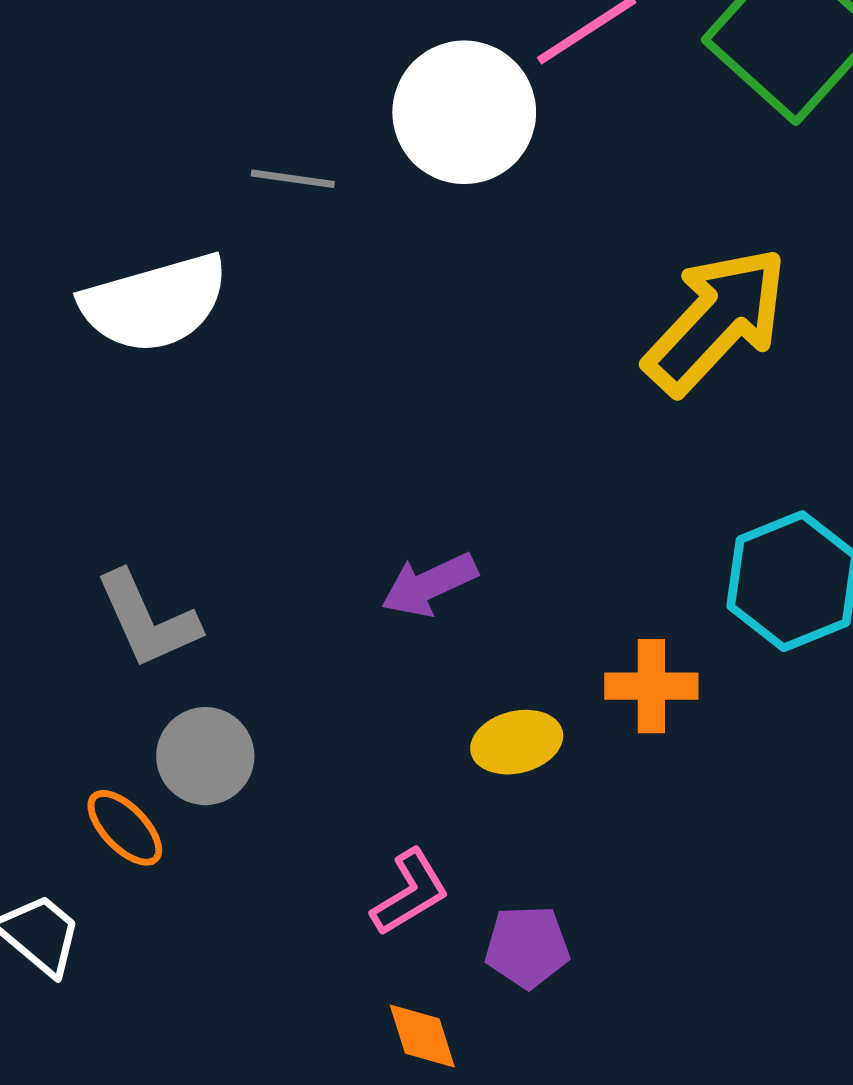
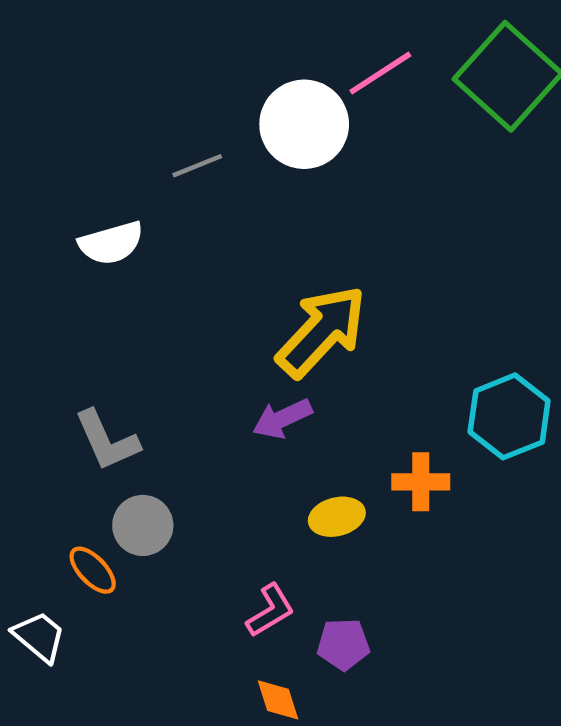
gray line: (293, 179) -> (197, 166), turned -30
white semicircle: (155, 303) -> (111, 243), size x0.7
yellow arrow: (716, 320) -> (322, 331), moved

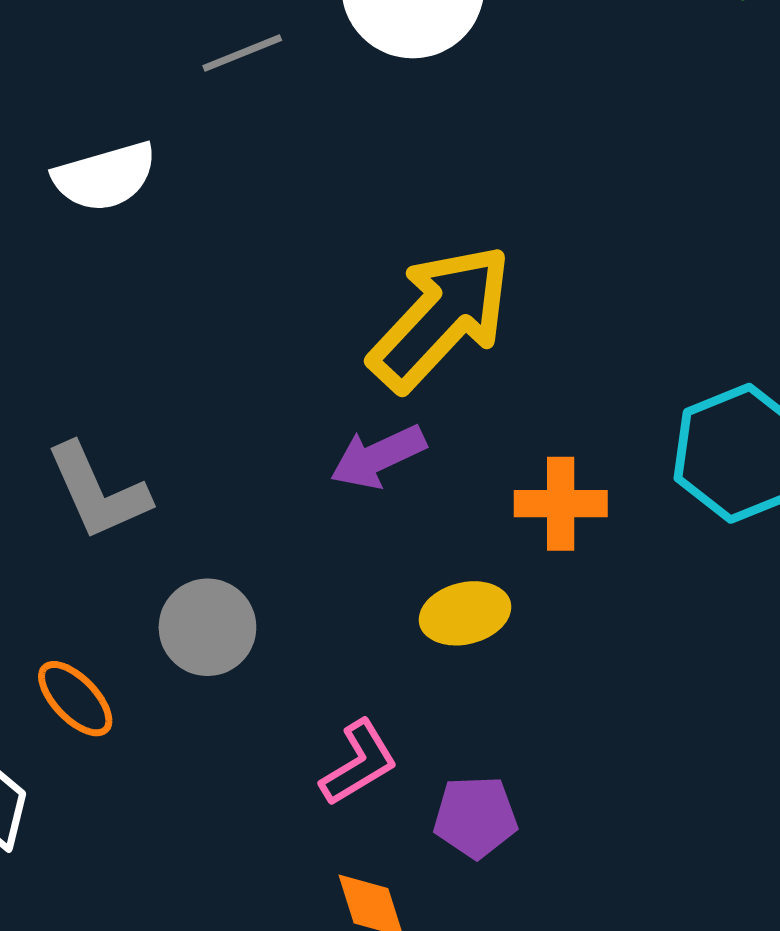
orange cross: (421, 482) -> (561, 504), moved
gray circle: (143, 525) -> (207, 627), moved

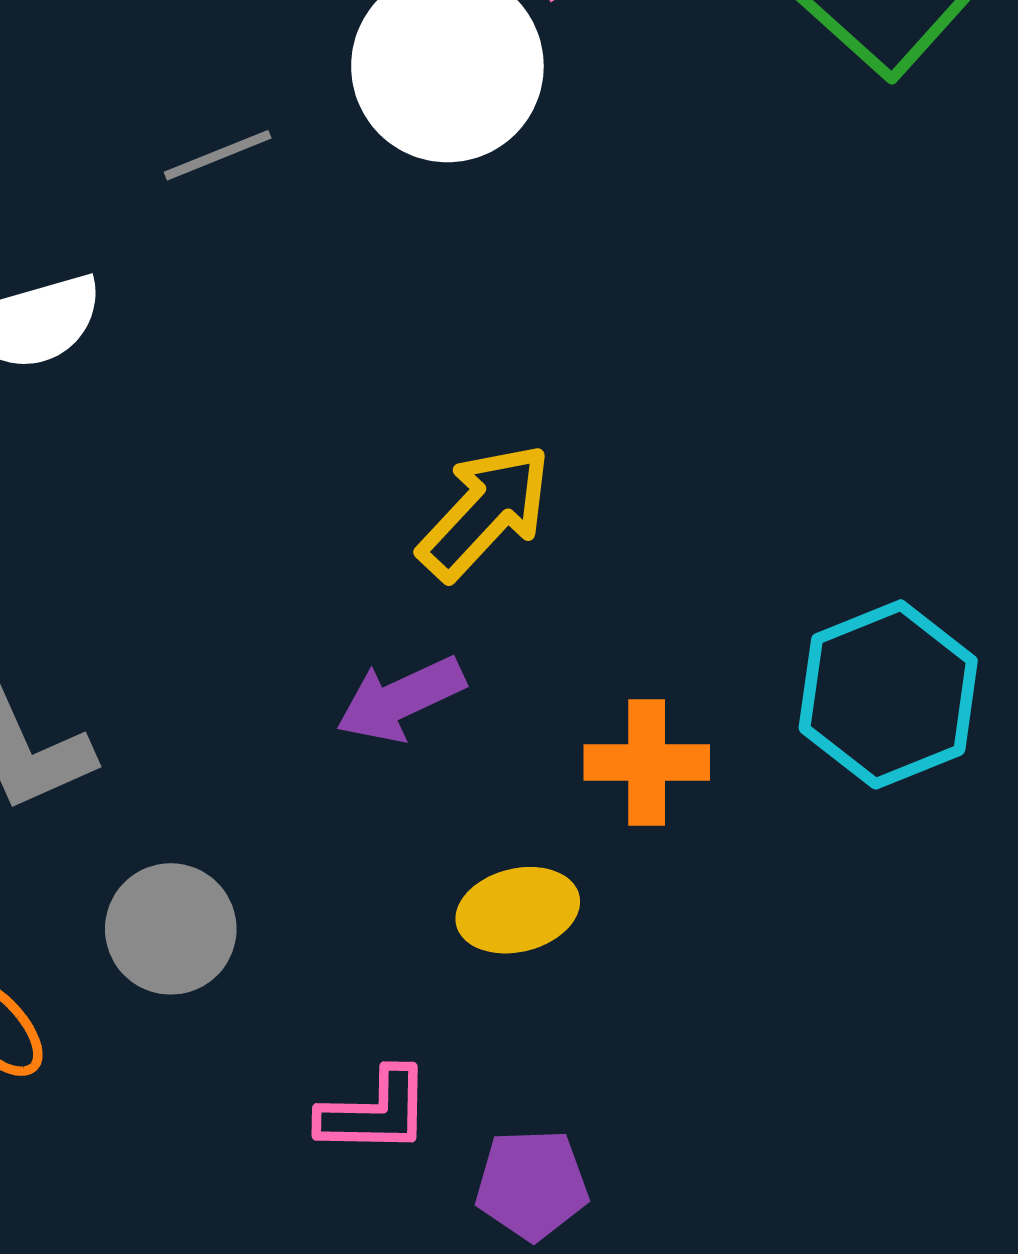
yellow arrow: (441, 318) -> (485, 512), size x0.7
pink L-shape: (359, 763) -> (375, 1112), turned 32

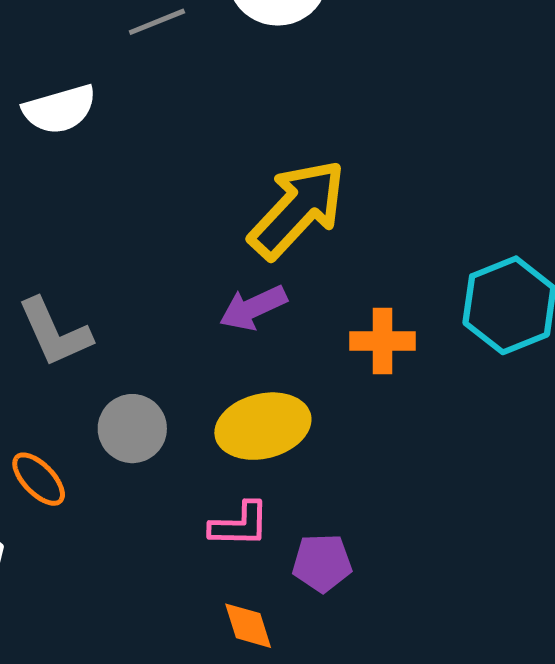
yellow arrow: (485, 512) -> (297, 209), size x1.4
yellow ellipse: (518, 910) -> (263, 426), moved, size x1.5

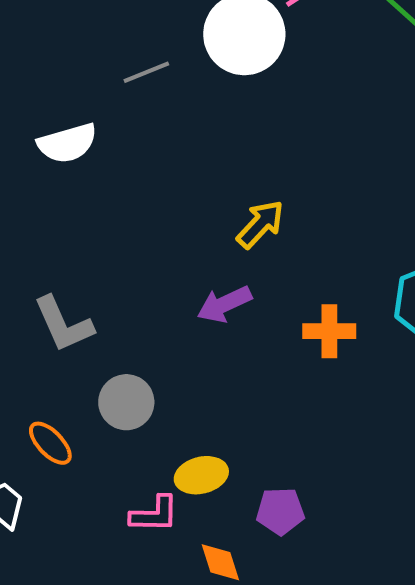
yellow arrow: (297, 209) -> (260, 224), size x0.6
yellow ellipse: (263, 426) -> (201, 475), moved, size x0.7
pink L-shape: (240, 525) -> (154, 514), moved

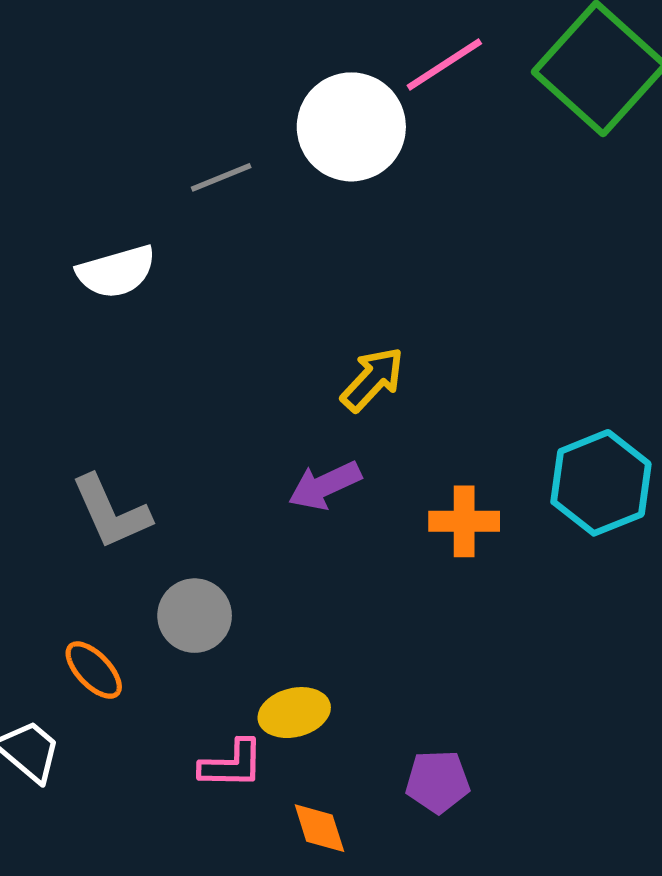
purple pentagon: (280, 511) -> (438, 782), moved

